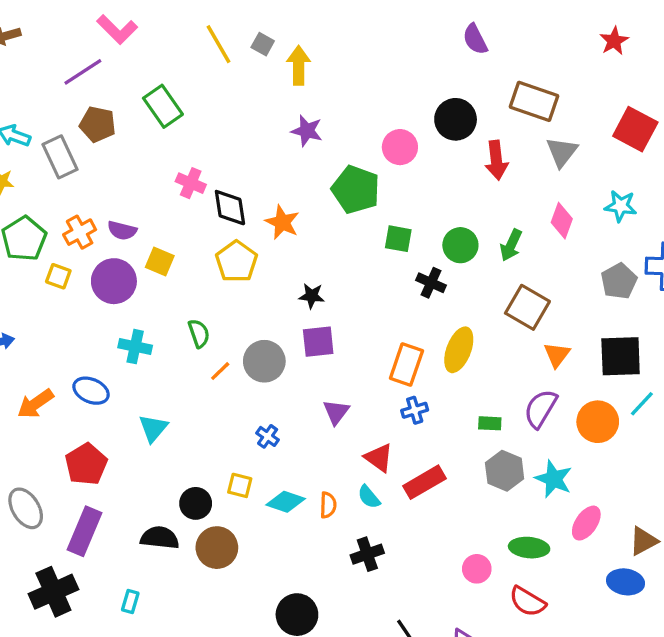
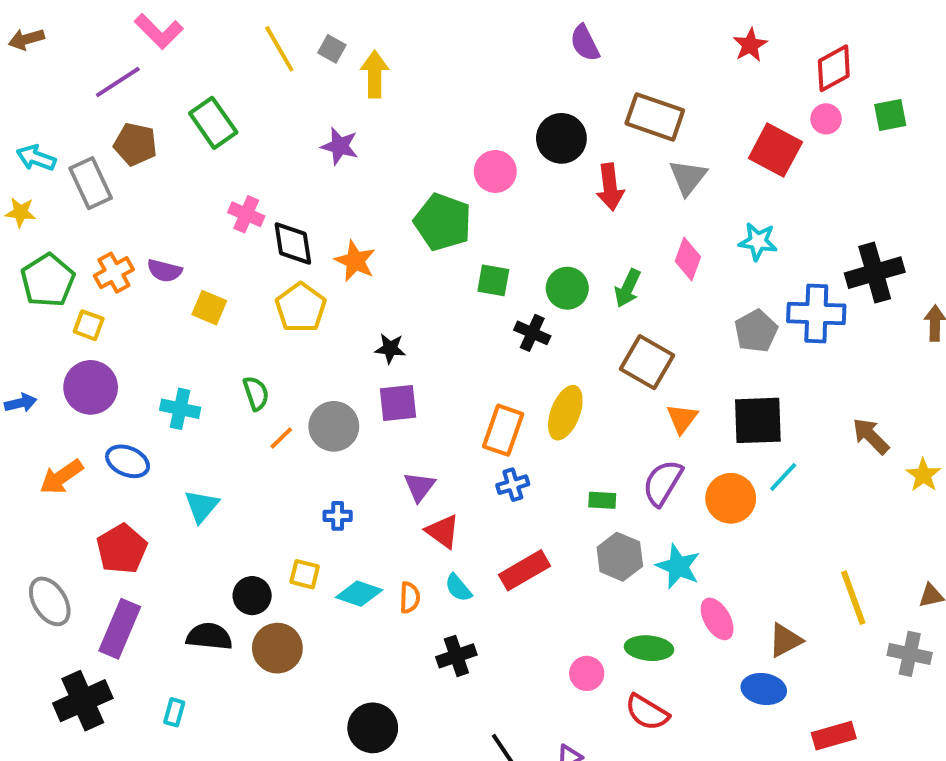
purple star: (307, 131) -> (340, 146), moved
purple circle: (114, 281) -> (91, 387), moved
blue cross: (268, 436) -> (338, 516), turned -35
red triangle: (379, 458) -> (443, 531), moved
pink ellipse: (586, 523) -> (717, 619), turned -64

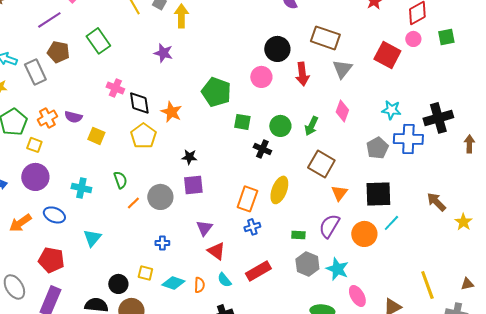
pink circle: (495, 171) -> (261, 77), moved
cyan star: (758, 241) -> (391, 110), moved
red pentagon: (122, 549) -> (51, 260), turned -30

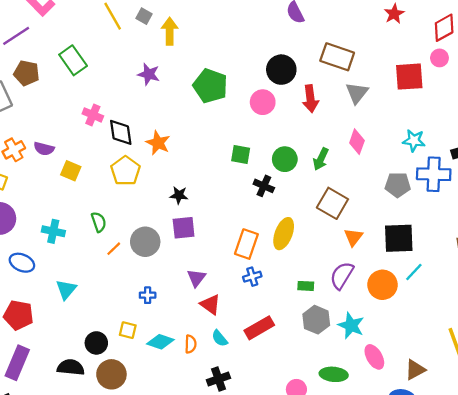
red square: (387, 55) -> (409, 77), turned -32
green pentagon: (216, 92) -> (210, 86), moved
gray pentagon: (377, 148) -> (398, 185), turned 30

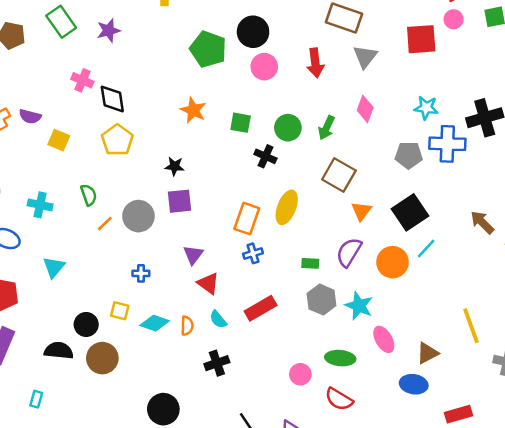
black circle: (281, 70) -> (253, 32), moved
purple star: (149, 74) -> (109, 31), moved, turned -30
orange star: (158, 143) -> (193, 110), moved
black square: (399, 238) -> (410, 212), turned -32

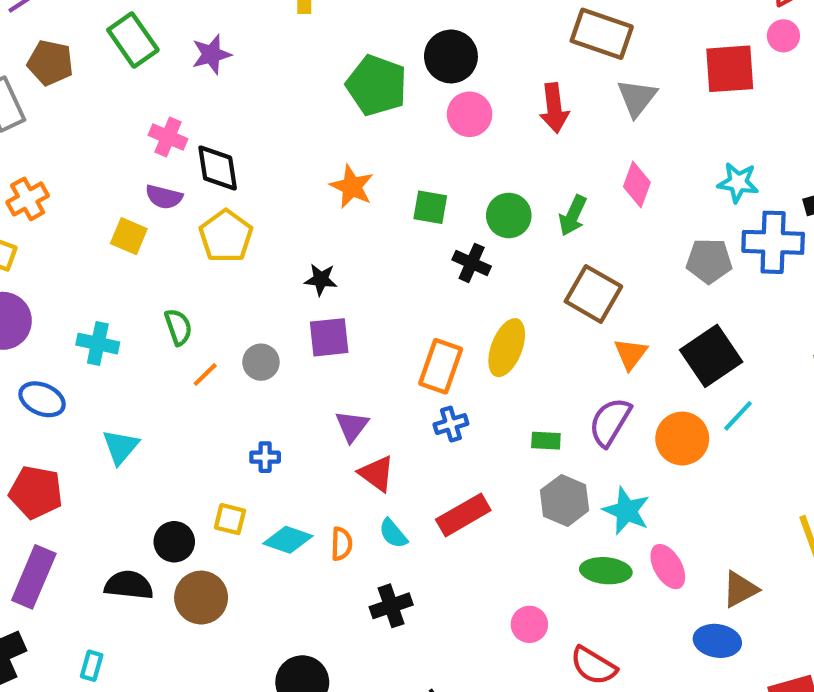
purple semicircle: (30, 116) -> (164, 197), moved
gray circle: (138, 216) -> (261, 362), size x0.7
green ellipse: (340, 358) -> (606, 571), moved

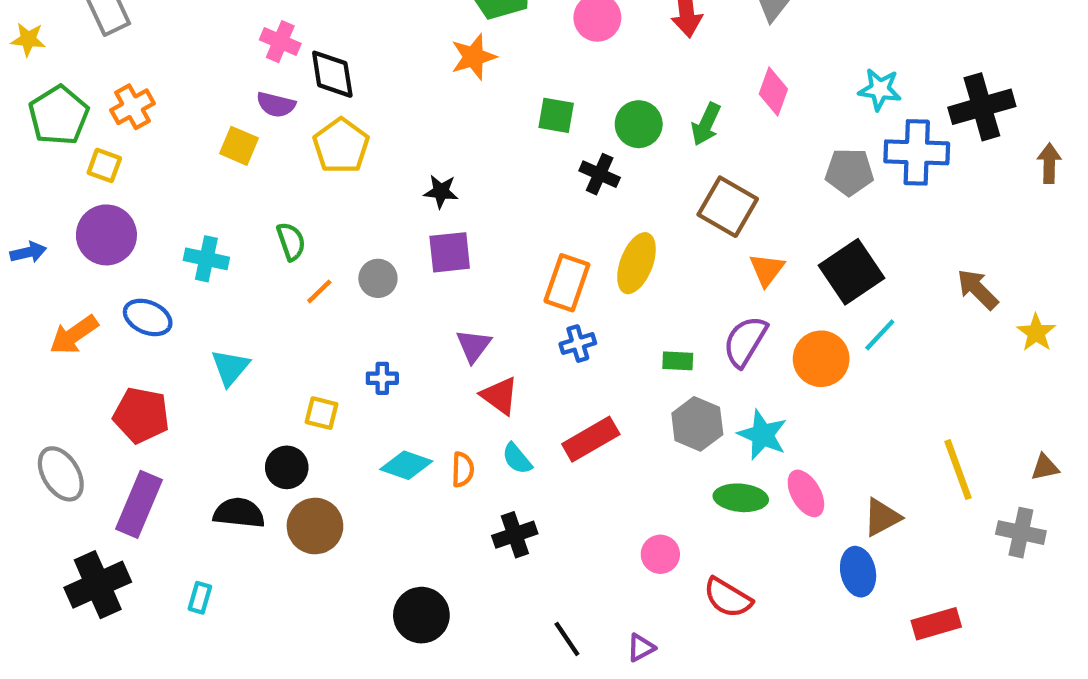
orange star: (352, 187) -> (474, 57), moved, turned 30
yellow square: (230, 519) -> (321, 413), moved
blue ellipse: (717, 641) -> (858, 572), turned 69

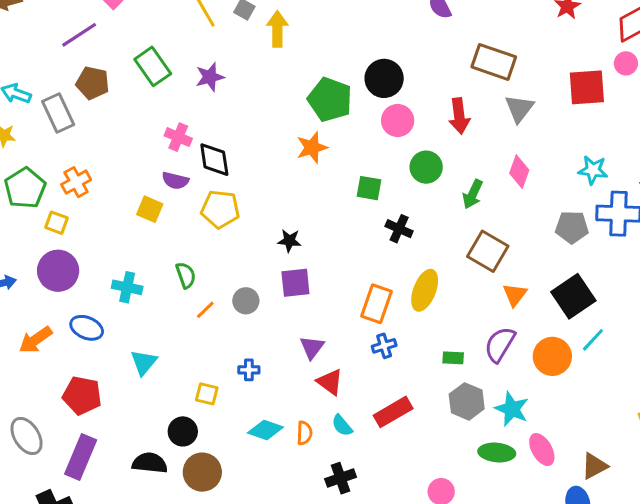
green circle: (639, 124) -> (426, 167), moved
yellow pentagon: (341, 146) -> (220, 209), turned -30

